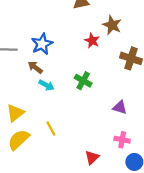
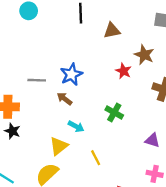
cyan arrow: (46, 85) -> (76, 126), moved
yellow triangle: (15, 113) -> (59, 146), moved
yellow line: (51, 129) -> (96, 158), moved

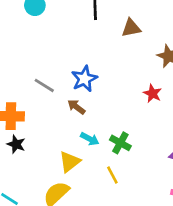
red star: (123, 71) -> (152, 93), moved
gray line: (37, 80) -> (44, 85), turned 30
green cross: (114, 113) -> (120, 143), moved

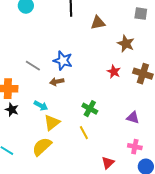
blue star: (84, 79) -> (63, 61), turned -30
brown arrow: (76, 107) -> (57, 82), turned -48
cyan arrow: (90, 139) -> (41, 106), moved

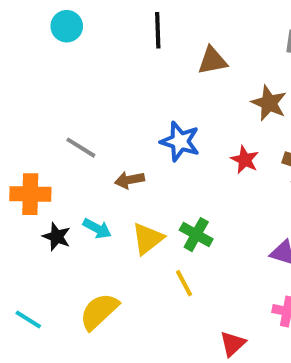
blue star: (63, 61) -> (180, 141), moved
black star: (12, 110) -> (57, 237), moved
yellow triangle: (52, 123) -> (148, 239), moved

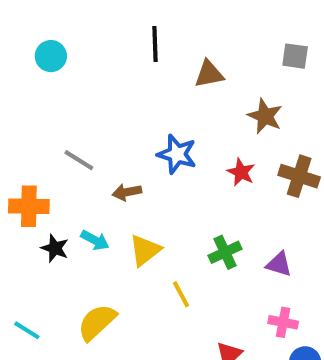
cyan circle: (67, 26) -> (51, 56), moved
green cross: (196, 235) -> (225, 252), moved, turned 36

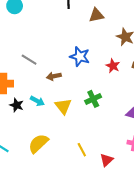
yellow triangle: (145, 250) -> (63, 106), turned -30
green cross: (225, 252) -> (93, 99), moved
yellow line: (181, 294) -> (82, 150), moved

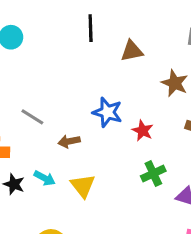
red star: (113, 66) -> (143, 131), moved
green cross: (93, 99) -> (153, 173), moved

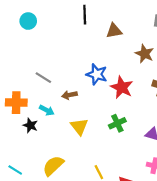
red star: (143, 131) -> (122, 87), size x1.5
green cross: (153, 173) -> (117, 123), moved
cyan arrow: (45, 178) -> (47, 110), moved

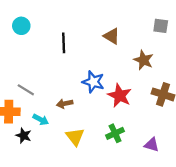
black line: (85, 15) -> (64, 43), moved
brown triangle: (114, 31) -> (112, 36), turned 42
gray line: (43, 78) -> (26, 90), moved

